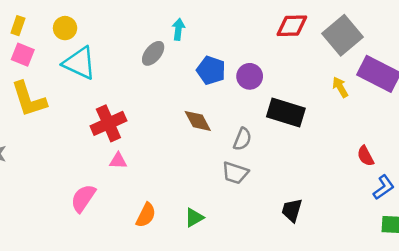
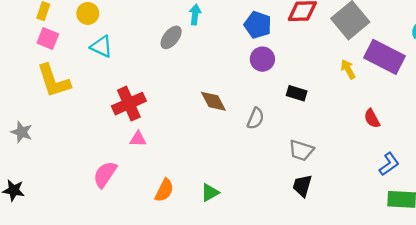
cyan triangle: (79, 63) -> (101, 47), size x0.7
blue pentagon: (211, 70) -> (258, 25), moved
black rectangle: (286, 113) -> (297, 93), size x0.6
red semicircle: (365, 156) -> (372, 118), moved
gray trapezoid: (235, 173) -> (301, 150), moved

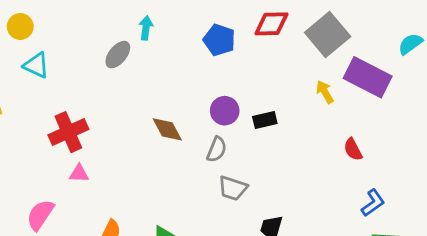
purple circle: (262, 59) -> (225, 111), moved
black rectangle: (297, 93) -> (265, 120), turned -30
gray trapezoid: (301, 150) -> (233, 188), moved

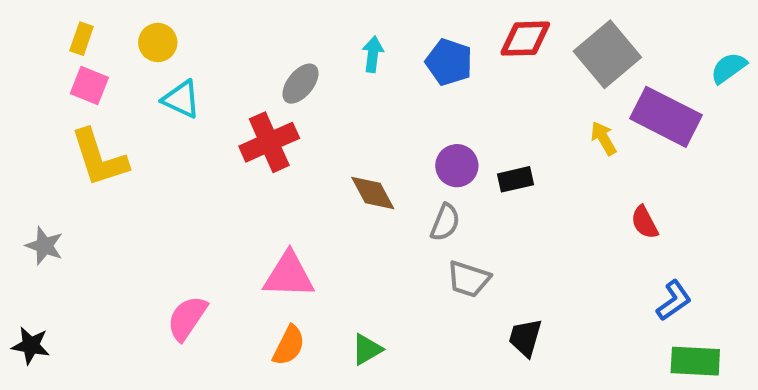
cyan arrow: (146, 28) -> (373, 54), moved
red cross: (68, 132) -> (269, 142), moved
pink triangle: (79, 173) -> (289, 275), moved, size x1.8

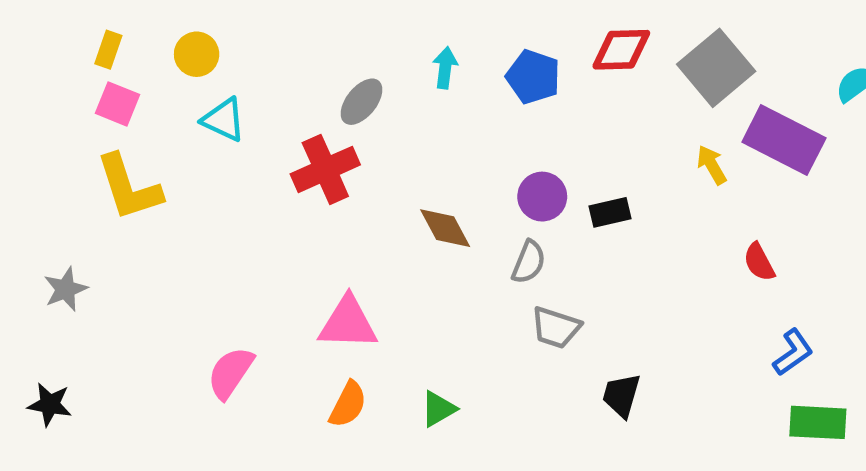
gray star: (44, 246) -> (66, 289), turned 30

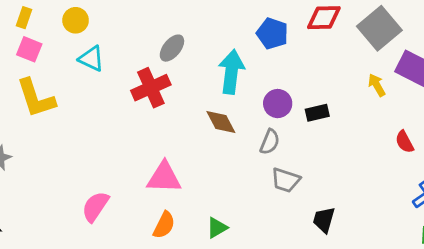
cyan arrow: (445, 68) -> (231, 72), moved, size x1.8

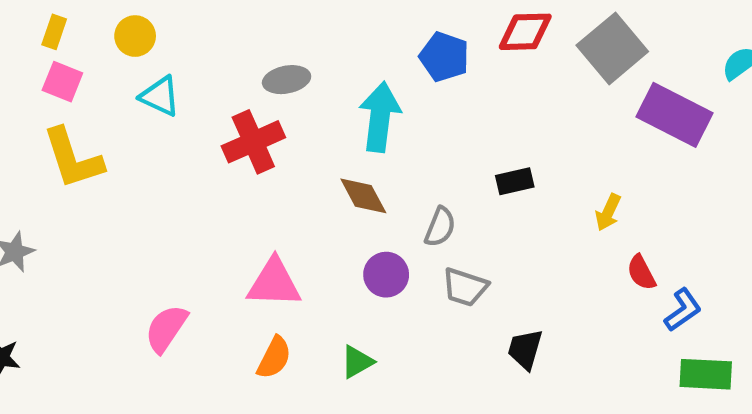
gray ellipse: (172, 48) -> (287, 80), turned 40
yellow arrow: (377, 85) -> (608, 212), moved, turned -125
purple circle: (278, 104) -> (386, 275), moved
red semicircle: (404, 142) -> (641, 273), moved

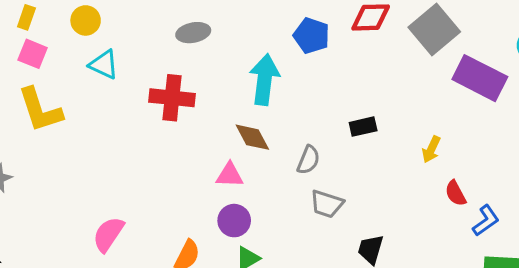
gray ellipse: (287, 80) -> (193, 33), moved
red cross: (253, 142) -> (172, 98), turned 30
purple circle: (386, 275) -> (234, 221), moved
pink triangle: (274, 283) -> (230, 175), moved, size x0.7

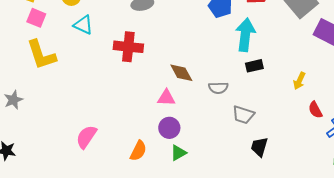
cyan arrow: (264, 80) -> (245, 35), moved
gray semicircle: (308, 160) -> (218, 88), turned 66
gray trapezoid: (327, 204) -> (243, 115), moved

